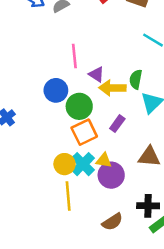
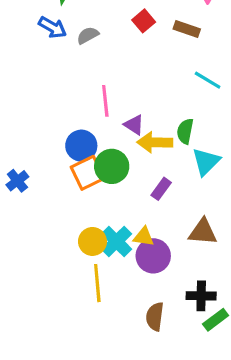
orange square: (84, 132) -> (88, 173), moved
brown semicircle: (112, 222) -> (155, 317), turned 130

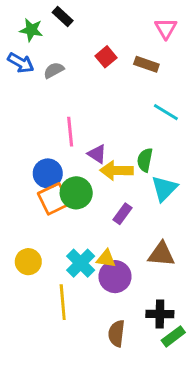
yellow circle: (92, 241) -> (28, 262), moved

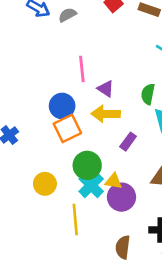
yellow arrow: (117, 170) -> (106, 114), moved
green circle: (76, 193) -> (87, 165), moved

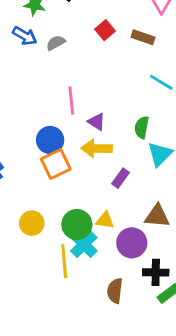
green circle: (87, 165) -> (77, 225), moved
cyan cross: (91, 185) -> (84, 244), moved
purple circle: (121, 197) -> (132, 243), moved

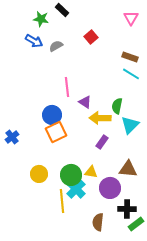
brown rectangle: (143, 37) -> (130, 57), moved
yellow arrow: (97, 148) -> (100, 118), moved

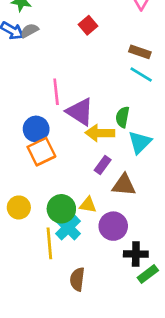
gray semicircle: (56, 46) -> (29, 31), moved
purple triangle: (85, 102) -> (80, 112), size x1.6
brown triangle: (128, 169) -> (124, 185), moved
brown semicircle: (98, 222) -> (77, 279), moved

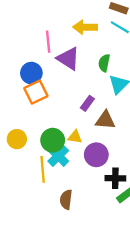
yellow arrow: (100, 133) -> (85, 27), moved

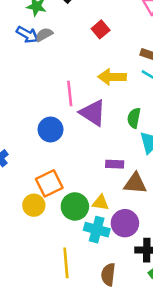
orange square: (36, 92) -> (49, 183), moved
purple rectangle: (87, 103) -> (115, 164), turned 56
cyan cross: (58, 156) -> (97, 230), moved, turned -30
yellow line: (43, 169) -> (66, 263), moved
brown semicircle: (66, 200) -> (108, 274), moved

